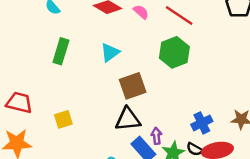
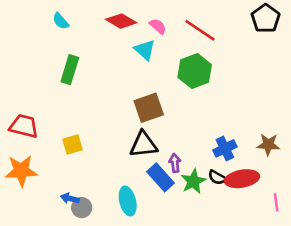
cyan triangle: (110, 52) -> (145, 50), moved, turned -42

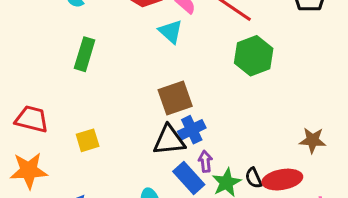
green hexagon: (195, 71) -> (254, 56), moved
blue cross: (225, 148) -> (192, 130), moved
black semicircle: (217, 177) -> (254, 178), turned 36

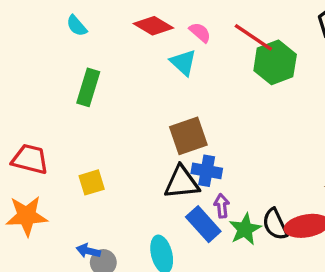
green hexagon: (254, 56) -> (275, 62), moved
blue cross: (192, 130) -> (207, 171), turned 36
black semicircle: (254, 178) -> (275, 224), size x1.4

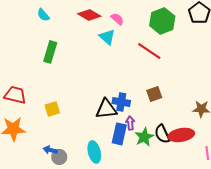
red line: (253, 37) -> (149, 51), moved
green hexagon: (275, 62) -> (162, 21), moved
brown square: (188, 136) -> (154, 94), moved, size x0.7
blue rectangle: (203, 224) -> (119, 134), turned 55

